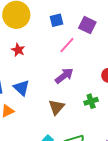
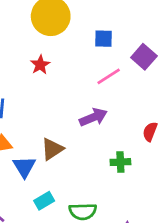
blue triangle: (21, 88) -> (24, 167), moved
brown triangle: (57, 107) -> (52, 149), moved

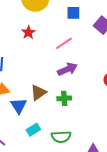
pink line: (109, 76) -> (64, 43), moved
green cross: (120, 162) -> (64, 98), moved

